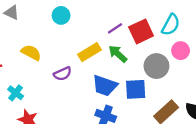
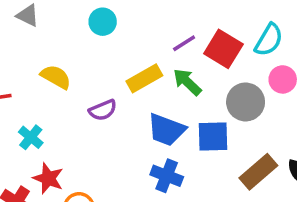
red square: (141, 31) -> (223, 49), turned -35

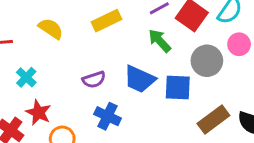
yellow rectangle: (144, 78) -> (107, 21), moved
purple semicircle: (103, 110) -> (94, 80), moved
blue cross: (167, 176) -> (108, 116), moved

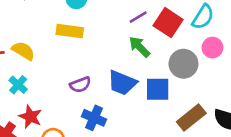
yellow rectangle: (107, 21) -> (70, 31), moved, turned 35
yellow semicircle: (51, 29) -> (23, 51), moved

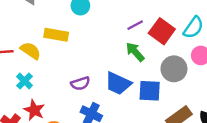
yellow rectangle: (70, 31) -> (56, 35), moved

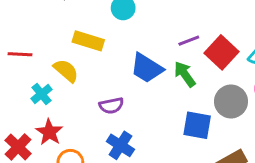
yellow semicircle: (31, 51) -> (66, 71), moved
blue trapezoid: (118, 83) -> (147, 68), moved

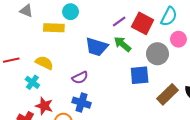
yellow rectangle: (88, 41) -> (54, 28), moved
blue cross: (120, 145) -> (82, 103), moved

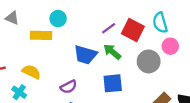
cyan semicircle: (169, 16) -> (160, 23), turned 138
blue square: (140, 75) -> (113, 83), moved

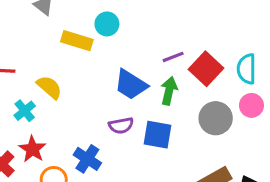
green arrow: (112, 52) -> (169, 91), turned 48
purple semicircle: (69, 87) -> (121, 126), moved

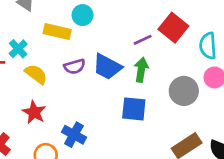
red square: (206, 69) -> (173, 28), moved
cyan cross: (25, 111) -> (18, 49), moved
purple semicircle: (121, 126) -> (75, 66), moved
red star: (32, 149) -> (34, 112), moved

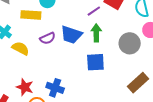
red star: (34, 112) -> (25, 87), moved

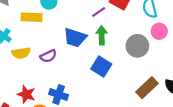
purple semicircle: (48, 38) -> (48, 56), moved
yellow semicircle: (20, 48) -> (21, 53), turned 144
blue square: (95, 62) -> (101, 67), turned 36

